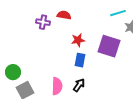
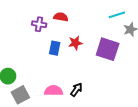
blue rectangle: (80, 60) -> (55, 48), moved
pink semicircle: (57, 86) -> (54, 91), turned -90

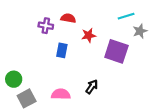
red star: (75, 43) -> (89, 35), moved
black arrow: (76, 90) -> (92, 87), moved

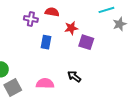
purple square: (116, 51) -> (86, 42), moved, size x0.7
black arrow: (92, 87) -> (74, 76), turned -88

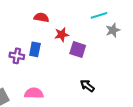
purple cross: (31, 19) -> (17, 56), moved
black arrow: (74, 76) -> (87, 86), moved

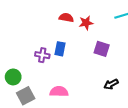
red star: (62, 35) -> (86, 23), moved
black arrow: (87, 86) -> (111, 84), turned -64

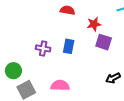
red star: (86, 23) -> (94, 24), moved
blue rectangle: (60, 49) -> (69, 46), moved

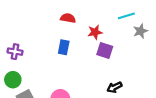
blue rectangle: (69, 46) -> (64, 47), moved
purple cross: (43, 48) -> (15, 52), moved

